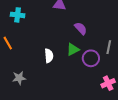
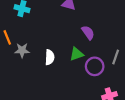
gray star: (19, 78) -> (22, 50), moved

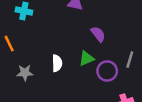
gray star: (22, 50) -> (25, 73), moved

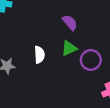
purple semicircle: (98, 34) -> (70, 22), moved

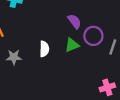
purple circle: (91, 60) -> (93, 36), moved

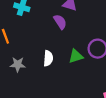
purple semicircle: (74, 21) -> (60, 22), moved

